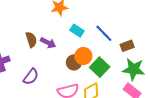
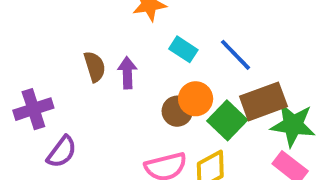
purple arrow: (48, 43) -> (127, 73), turned -119
brown rectangle: (127, 46) -> (263, 101), moved, size x1.6
purple semicircle: (31, 77) -> (62, 152), moved

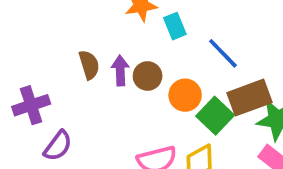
cyan rectangle: (183, 49) -> (175, 26), moved, turned 35
brown circle: (177, 111) -> (148, 76), moved

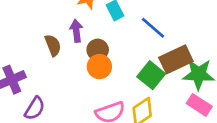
purple arrow: (120, 71) -> (76, 31), moved
orange circle: (185, 95) -> (99, 67), moved

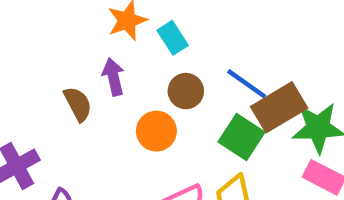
blue line: (153, 28) -> (247, 84), moved
brown circle: (98, 50) -> (186, 91), moved

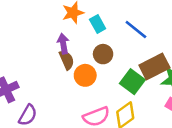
blue line: (247, 84) -> (136, 30), moved
brown semicircle: (78, 104) -> (67, 60), moved

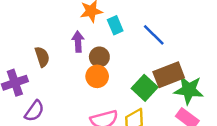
brown circle: (103, 54) -> (99, 57), moved
brown semicircle: (67, 60) -> (42, 57), moved

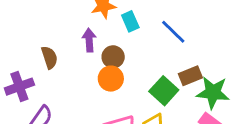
brown rectangle: (169, 75) -> (190, 76), size x0.7

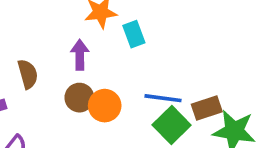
blue line: (173, 32) -> (163, 98), moved, turned -40
brown circle: (113, 57) -> (79, 98), moved

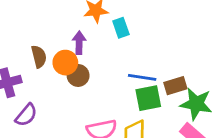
orange circle: (105, 106) -> (65, 63), moved
green square: (172, 125) -> (148, 98), turned 32

